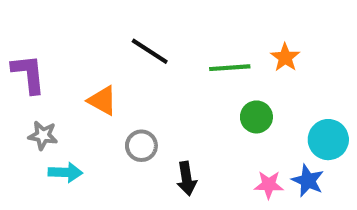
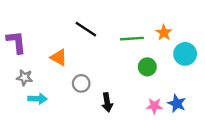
cyan circle: (328, 140) -> (185, 54), moved

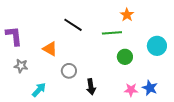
orange star: (164, 33) -> (127, 15), moved
cyan arrow: (38, 99) -> (39, 90), moved, turned -49

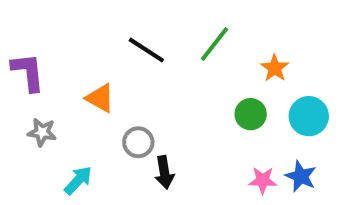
orange star: (127, 15) -> (275, 68), moved
green line: (112, 33) -> (215, 44), moved, turned -48
cyan circle: (157, 46) -> (309, 116), moved
black arrow: (91, 87) -> (164, 172), moved

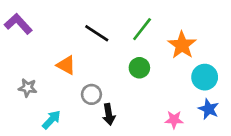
orange star: (275, 68) -> (182, 45), size x1.5
purple L-shape: (28, 72) -> (18, 24), moved, turned -36
green circle: (251, 114) -> (139, 68), moved
blue star: (301, 176) -> (209, 109), moved

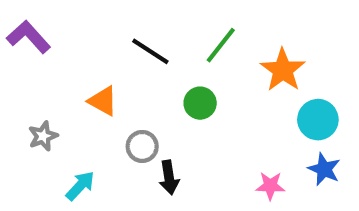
green circle: (139, 68) -> (200, 103), moved
gray star: (28, 88) -> (43, 136), turned -30

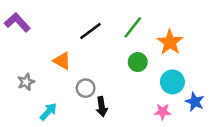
black line: (150, 51) -> (91, 31), turned -70
green circle: (200, 103) -> (138, 62), moved
cyan circle: (318, 120) -> (172, 82), moved

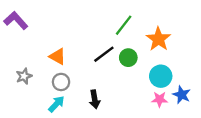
black line: (91, 31) -> (104, 54), moved
gray circle: (86, 88) -> (61, 82), moved
cyan arrow: (48, 112) -> (56, 104), moved
pink star: (163, 112) -> (160, 99), moved

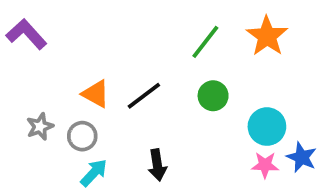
orange star: (158, 39) -> (267, 36), moved
black line: (104, 54) -> (144, 96), moved
gray circle: (61, 82) -> (82, 136), moved

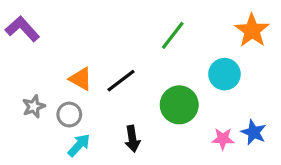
orange star: (267, 36) -> (252, 30), moved
green circle: (213, 96) -> (179, 105), moved, size x1.5
cyan circle: (267, 127) -> (224, 74), moved

